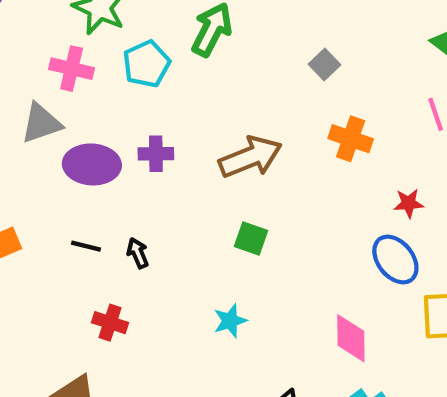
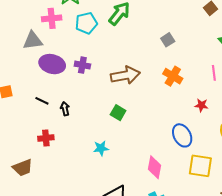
pink cross: (72, 69) -> (52, 18), turned -30
red star: (409, 203) -> (201, 105), moved
red cross: (110, 323) -> (46, 138), turned -35

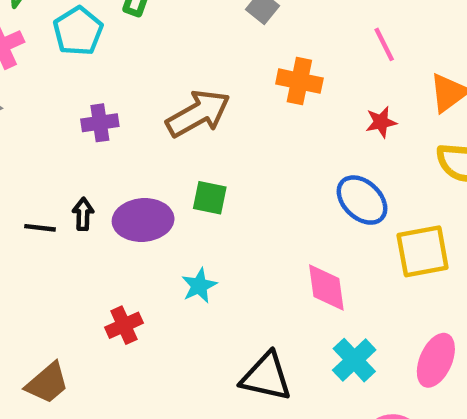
purple ellipse: (52, 64) -> (143, 220), moved
black arrow: (65, 109) -> (83, 214), moved, turned 32
red cross: (46, 138) -> (124, 325), moved

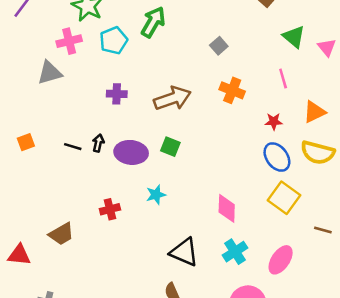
blue ellipse: (362, 200) -> (277, 157), moved
yellow square: (423, 251) -> (284, 198), turned 36

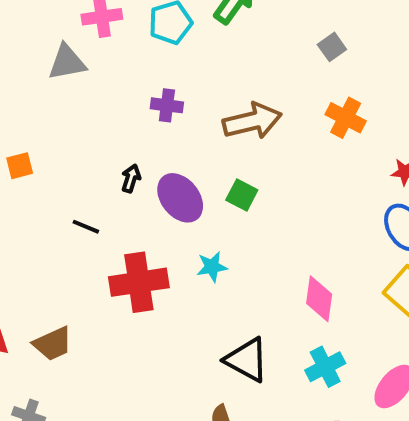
black line: (73, 147) -> (86, 227), moved
purple ellipse: (131, 152) -> (180, 198), turned 40
red cross: (110, 209) -> (139, 282), size x1.8
brown trapezoid: (61, 234) -> (53, 344), moved

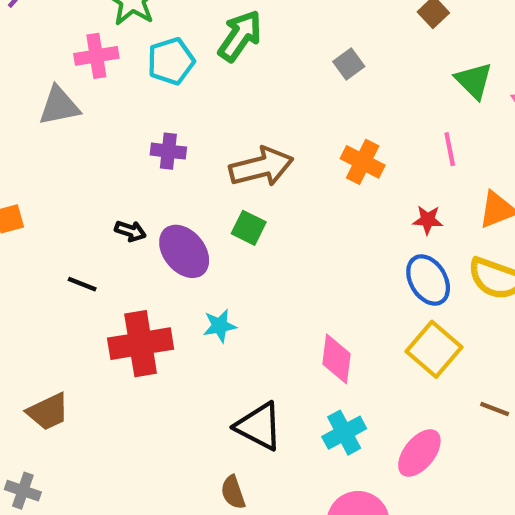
gray square: (332, 47) -> (349, 64), moved
black arrow: (131, 178) -> (130, 231), turned 92
green square: (242, 195) -> (249, 228), moved

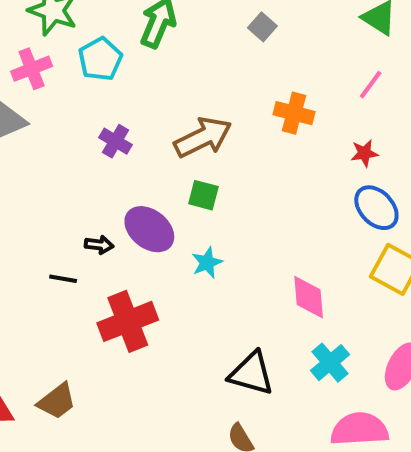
pink line: (450, 149) -> (371, 85), turned 60
purple cross: (168, 151) -> (116, 141), turned 36
black arrow: (130, 231) -> (99, 245), moved
cyan star: (220, 326) -> (207, 263), moved

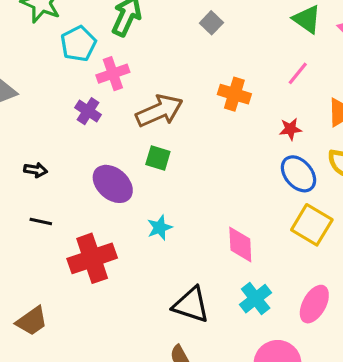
pink cross: (32, 69) -> (113, 74), moved
black arrow: (99, 245) -> (36, 170), moved
cyan star: (207, 263) -> (160, 228), moved

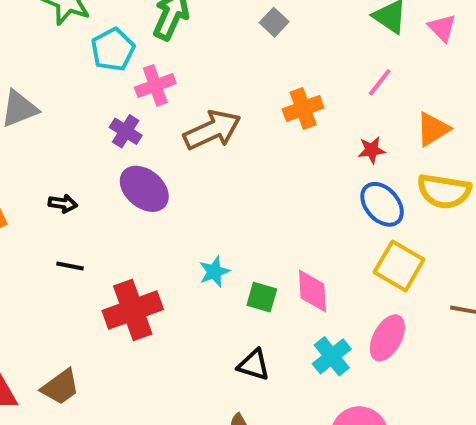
orange cross: (234, 94) -> (303, 108), turned -36
green square: (158, 158) -> (262, 297), moved
purple ellipse: (113, 184) -> (144, 189), moved
pink ellipse: (314, 304) -> (387, 338), moved
black triangle: (191, 305) -> (254, 365), size x0.7

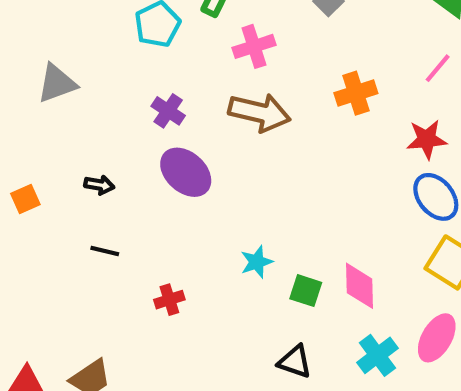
pink cross: (155, 85) -> (254, 46), moved
brown arrow: (212, 130) -> (259, 113), turned 36
red star: (372, 150) -> (427, 139), size x1.4
red cross: (133, 310) -> (169, 300), size x0.5

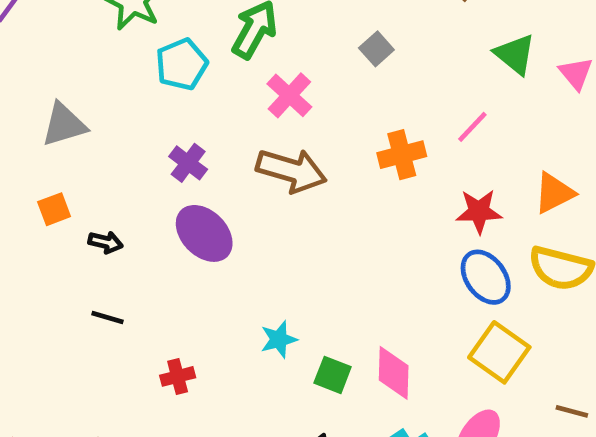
pink cross: (254, 46) -> (289, 95), turned -33
pink line: (438, 68) -> (472, 127), moved
orange square: (25, 199) -> (54, 209), moved

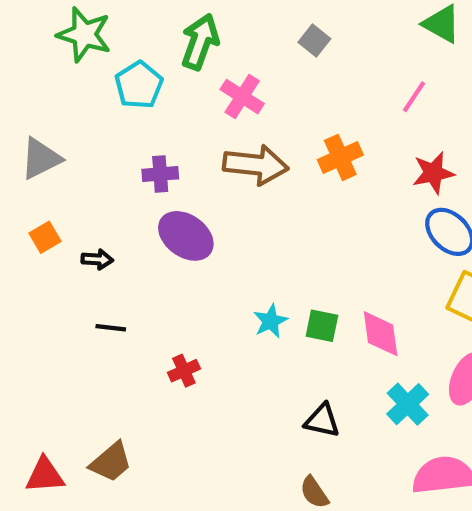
orange cross: (402, 155) -> (340, 157), moved
purple cross: (188, 163) -> (160, 174), turned -32
green square: (333, 375) -> (322, 326), moved

